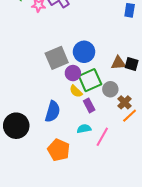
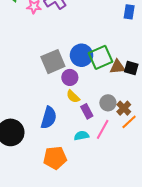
green square: (90, 80) -> (101, 57), moved
gray circle: (110, 89) -> (108, 103), moved
pink line: (102, 137) -> (103, 129), moved
orange pentagon: (59, 150) -> (55, 158), turned -30

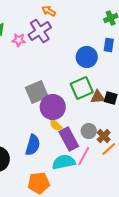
blue circle: (81, 55) -> (87, 57), moved
purple circle: (70, 77) -> (53, 107), size x1.6
purple rectangle: (87, 111) -> (69, 139), size x1.6
cyan semicircle: (81, 136) -> (64, 162), size x1.6

